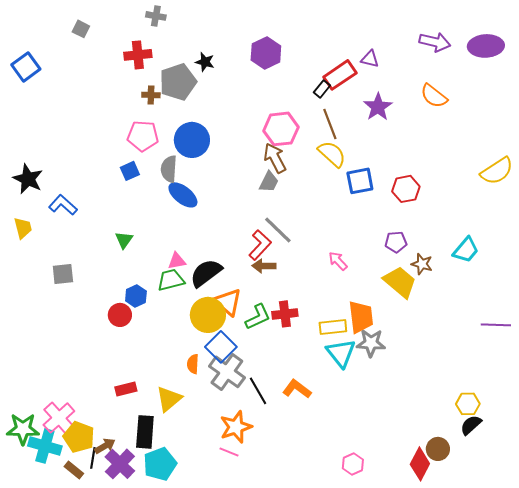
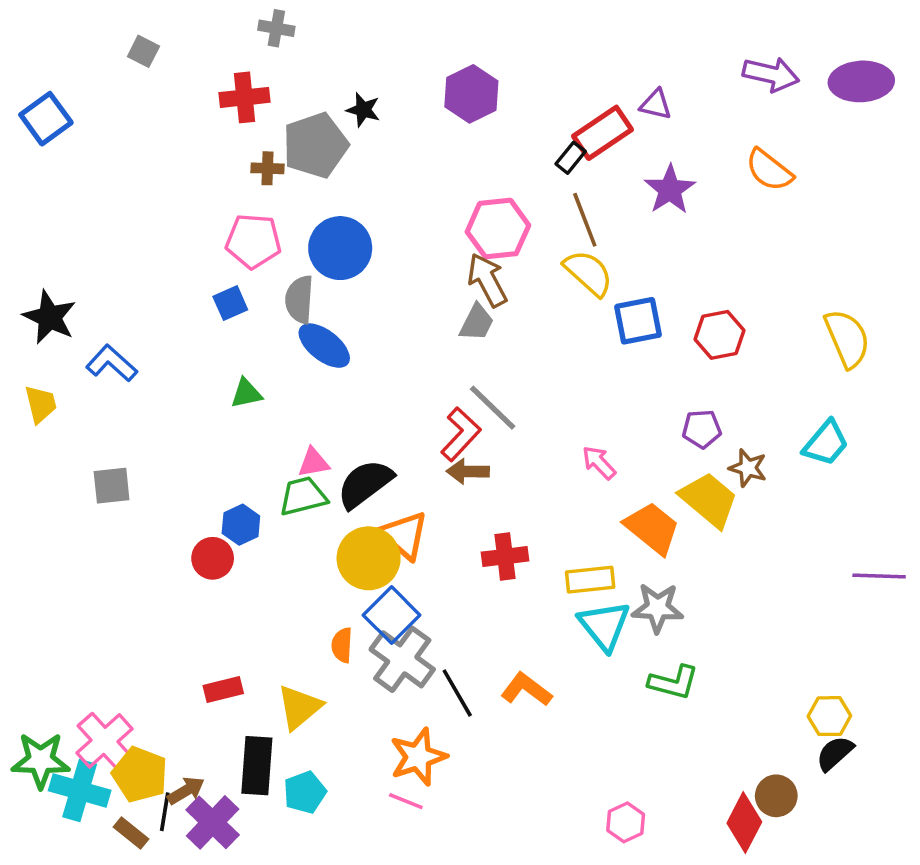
yellow semicircle: (497, 171) -> (847, 338), moved, turned -80
green triangle: (124, 240) -> (246, 393), moved, turned 42
green L-shape: (258, 317) -> (673, 682), moved, turned 40
orange trapezoid: (361, 317) -> (652, 528), moved, turned -44
cyan pentagon: (160, 464) -> (305, 792), moved, size x0.7

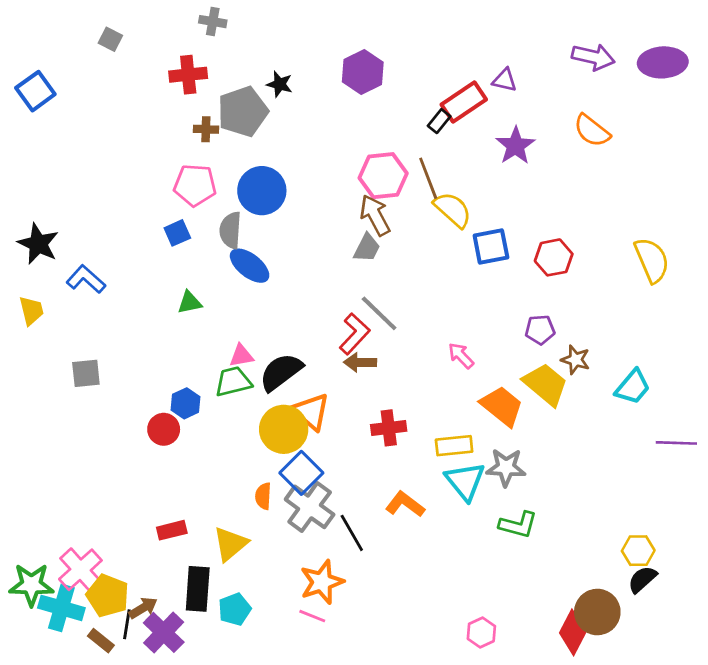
brown line: (585, 220) -> (428, 178), moved
cyan trapezoid: (826, 443) -> (633, 387), moved
orange L-shape: (526, 689) -> (405, 504), moved
brown circle: (776, 796) -> (597, 612), size x1.4

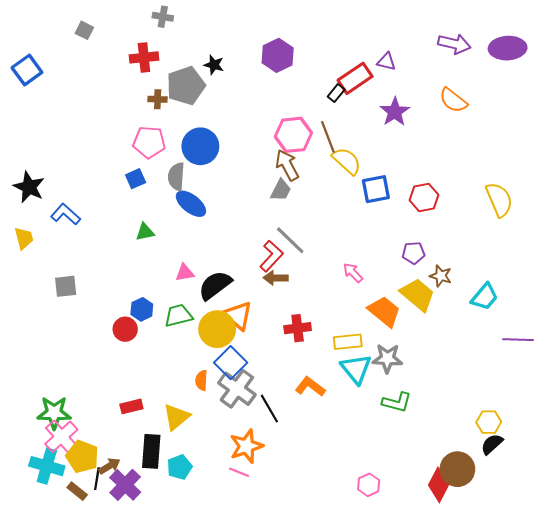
green trapezoid: (233, 382) -> (178, 316), moved
green star: (31, 585) -> (54, 413), moved

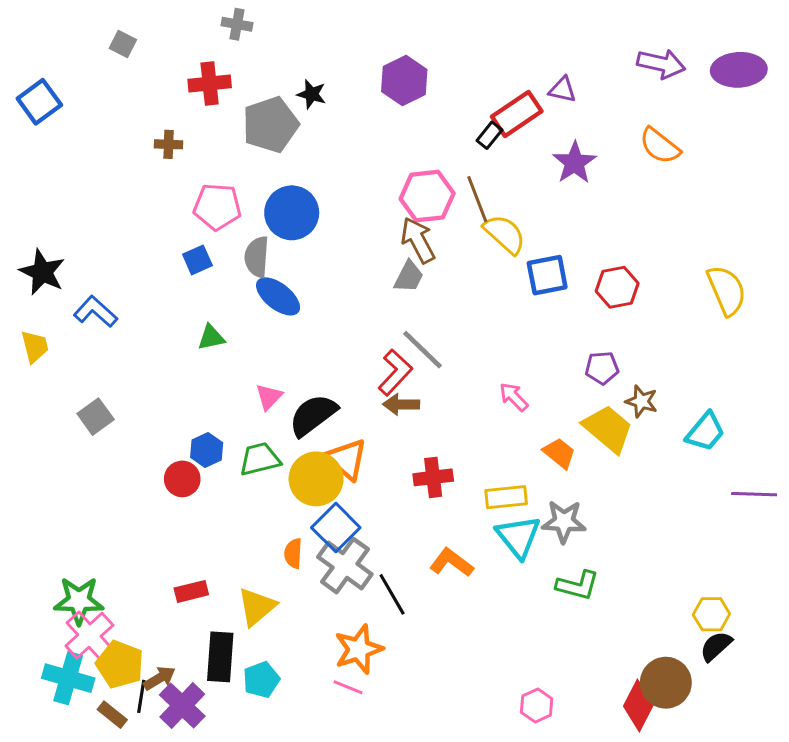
brown cross: (158, 99) -> (169, 144), moved
pink triangle: (185, 273) -> (269, 397), turned -36
gray square: (66, 286) -> (96, 417), turned -30
orange trapezoid: (384, 311) -> (559, 453), size x0.7

